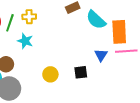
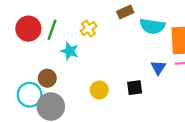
yellow cross: (29, 17) -> (89, 29), moved, turned -32
cyan semicircle: (96, 20) -> (152, 26), turned -35

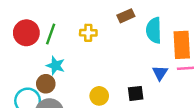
cyan semicircle: (152, 26) -> (154, 30), turned 80
yellow cross: (89, 29) -> (88, 33), turned 35
cyan star: (70, 51) -> (55, 66), moved

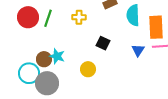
cyan star: (55, 66) -> (57, 56), moved
black square: (136, 93) -> (103, 43), moved, turned 32

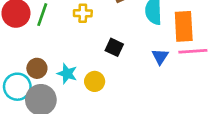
cyan star: (57, 56) -> (67, 74), moved

